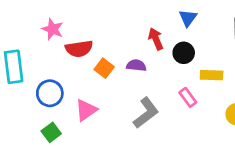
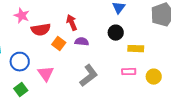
red arrow: (156, 39) -> (72, 23), moved
pink rectangle: (188, 97) -> (129, 72), moved, turned -56
pink triangle: (86, 110) -> (46, 74), turned -30

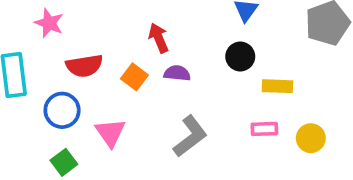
pink star: (22, 16) -> (49, 23), moved
red semicircle: (41, 30) -> (84, 66), moved

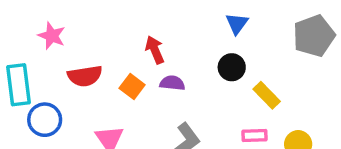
yellow rectangle: (277, 86) -> (267, 95), turned 44
blue circle: (62, 110) -> (45, 120), moved

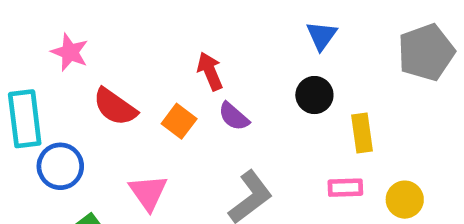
red semicircle: (85, 76) -> (115, 107), turned 44
purple semicircle: (172, 83) -> (234, 116), turned -145
yellow rectangle: (267, 95) -> (362, 133), turned 36

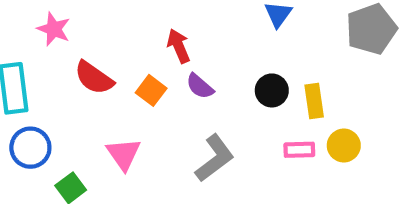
black circle: (314, 95) -> (272, 90), moved
blue circle: (60, 166) -> (30, 148), moved
yellow circle: (405, 200) -> (344, 146), moved

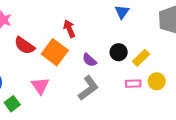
purple semicircle: (200, 86) -> (89, 60), moved
orange square: (151, 90) -> (55, 52), size x1.6
yellow rectangle: (314, 101) -> (141, 58), turned 54

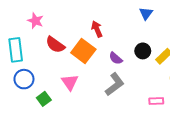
pink rectangle: (133, 84) -> (156, 101), moved

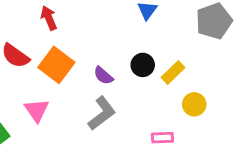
red arrow: (97, 29) -> (49, 18), moved

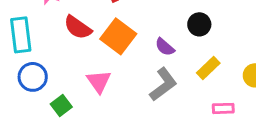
black circle: (143, 65) -> (199, 24), moved
yellow rectangle: (173, 73) -> (208, 68), moved

